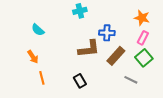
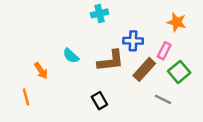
cyan semicircle: (38, 30) -> (71, 56), moved
pink rectangle: (143, 38) -> (164, 51), moved
orange line: (42, 78) -> (26, 97), moved

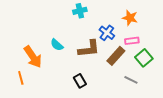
orange star: (177, 22) -> (130, 18), moved
blue cross: (133, 41) -> (107, 33), turned 35
pink rectangle: (164, 51) -> (132, 41), turned 56
orange arrow: (41, 71) -> (33, 57), size x1.6

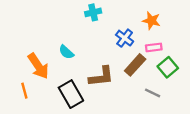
brown L-shape: (89, 49) -> (101, 77), moved
black rectangle: (80, 81) -> (71, 94), moved, size x1.6

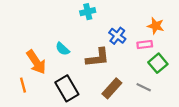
orange star: (151, 21) -> (156, 26), moved
brown rectangle: (135, 65) -> (112, 88), moved
brown L-shape: (101, 77) -> (98, 58), moved

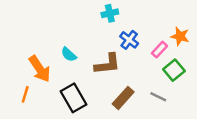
cyan cross: (88, 12) -> (110, 13), moved
orange star: (156, 26) -> (180, 36), moved
pink rectangle: (145, 45) -> (159, 50), turned -40
orange line: (23, 85) -> (25, 94), turned 32

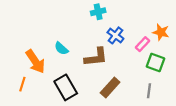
green square: (174, 70) -> (155, 63), turned -30
gray line: (158, 97) -> (149, 91), moved, turned 72

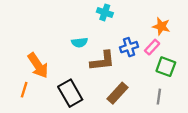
cyan cross: (98, 12) -> (105, 12), turned 32
orange star: (161, 32) -> (161, 26), moved
blue cross: (115, 35) -> (129, 47), moved, turned 35
cyan semicircle: (61, 48) -> (79, 42), moved, turned -48

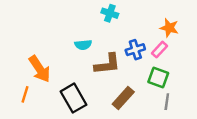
green square: (166, 67) -> (158, 77), moved

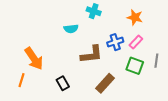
orange star: (169, 28) -> (135, 17), moved
cyan semicircle: (83, 45) -> (71, 29), moved
black rectangle: (74, 98) -> (63, 83), size x0.6
gray line: (167, 102) -> (156, 61), moved

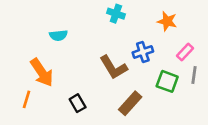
cyan semicircle: (71, 29) -> (58, 35), moved
pink rectangle: (136, 42) -> (185, 52), moved
brown L-shape: (92, 54) -> (113, 67), turned 65

